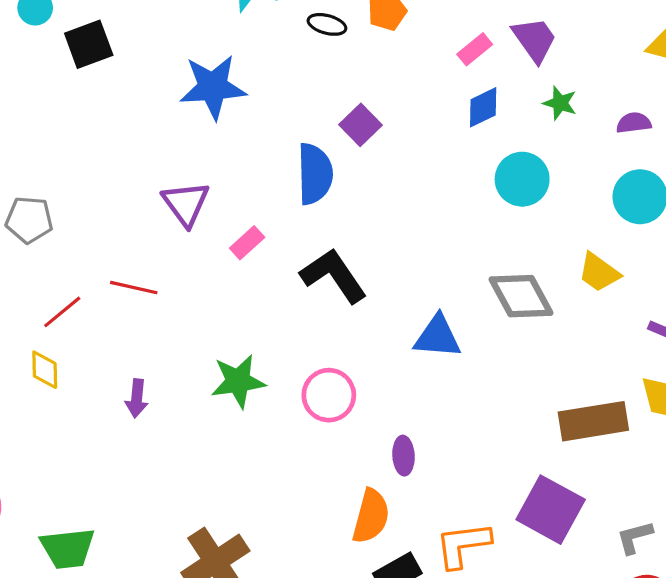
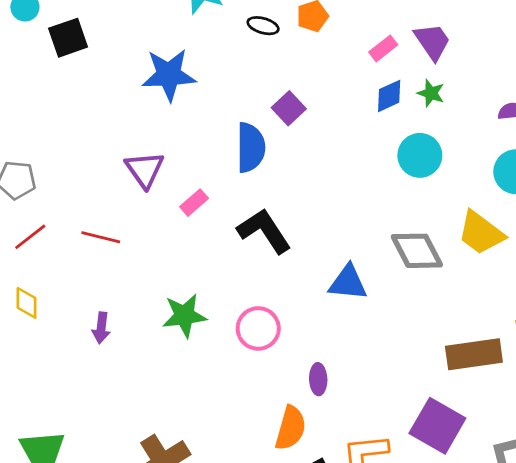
green star: (560, 103) -> (431, 93), moved
yellow trapezoid: (599, 272) -> (481, 233), size x1.4
red line: (62, 312) -> (30, 237), moved

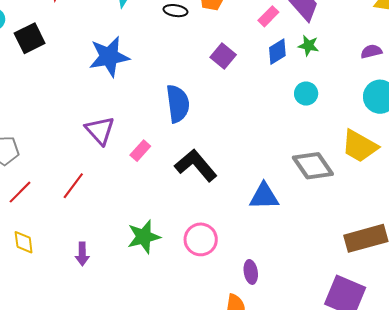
purple square: (289, 108) -> (223, 56), moved
cyan circle: (420, 155) -> (306, 94), size x0.7
red line: (101, 237) -> (73, 186), turned -60

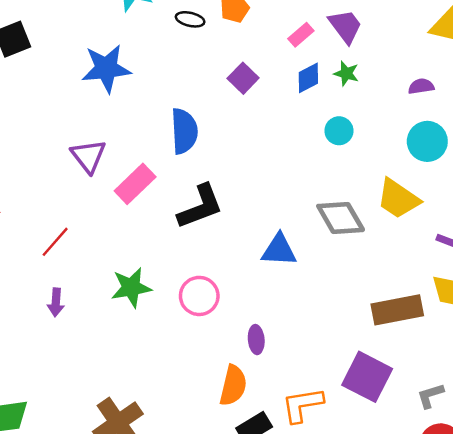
pink rectangle: (140, 151) -> (135, 184), size x1.6
black L-shape: (196, 165) -> (200, 207), turned 105
red line: (73, 186) -> (55, 242), moved

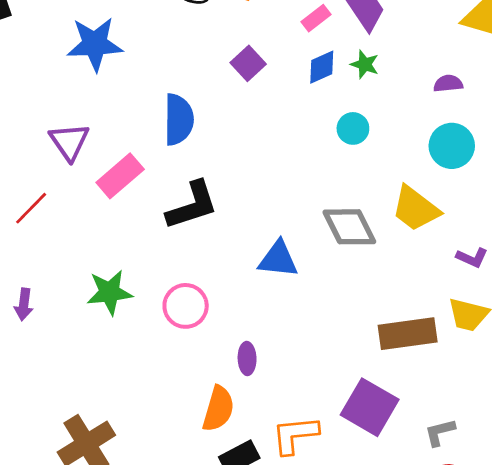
red line: (55, 242) -> (31, 208), moved

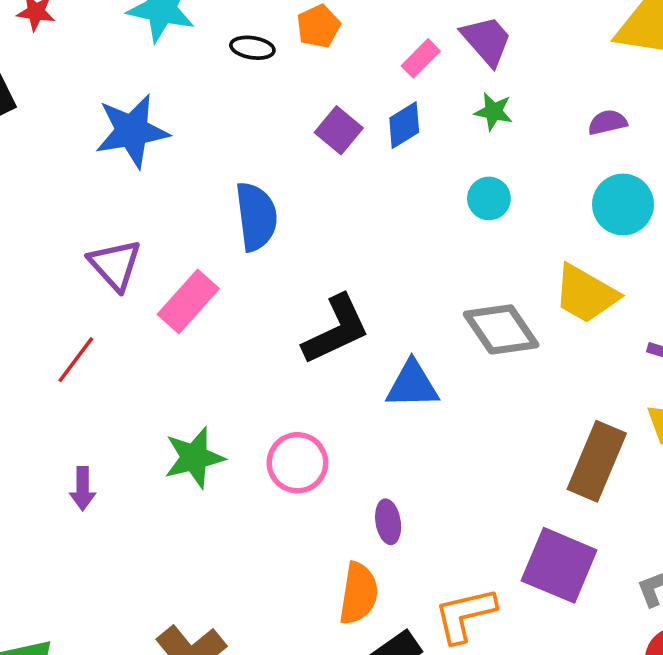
blue diamond: (322, 67) -> (404, 125), moved
black L-shape: (192, 205) -> (336, 330), moved
brown rectangle: (408, 334) -> (597, 461), turned -52

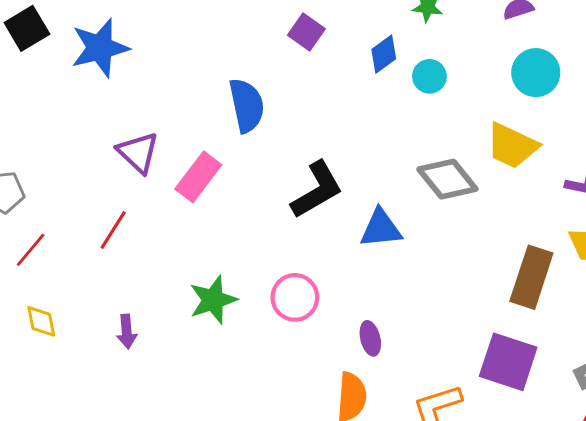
blue diamond: (404, 125) -> (384, 54), moved
blue star: (132, 131) -> (100, 48), moved

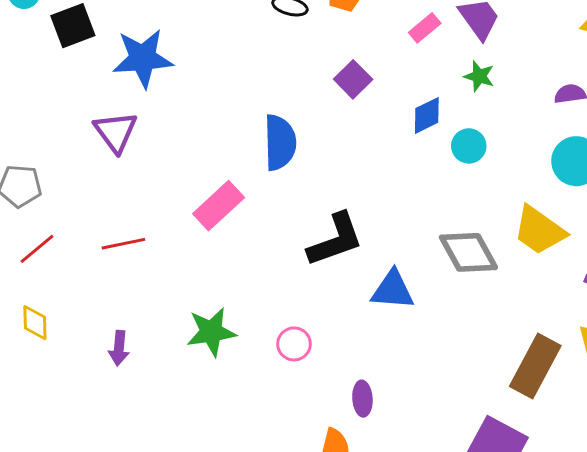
purple triangle: (138, 152) -> (116, 132), moved
red line: (113, 230) -> (123, 244), turned 36
pink circle: (295, 297) -> (294, 344), size x0.7

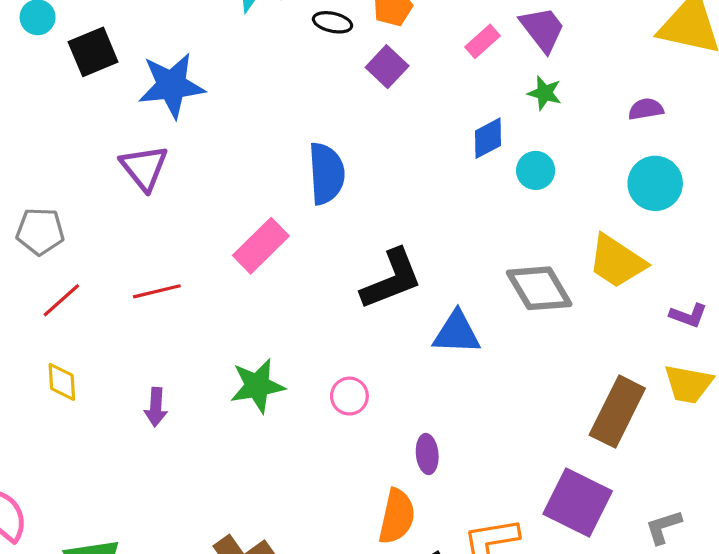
purple square: (353, 79) -> (387, 67), moved

